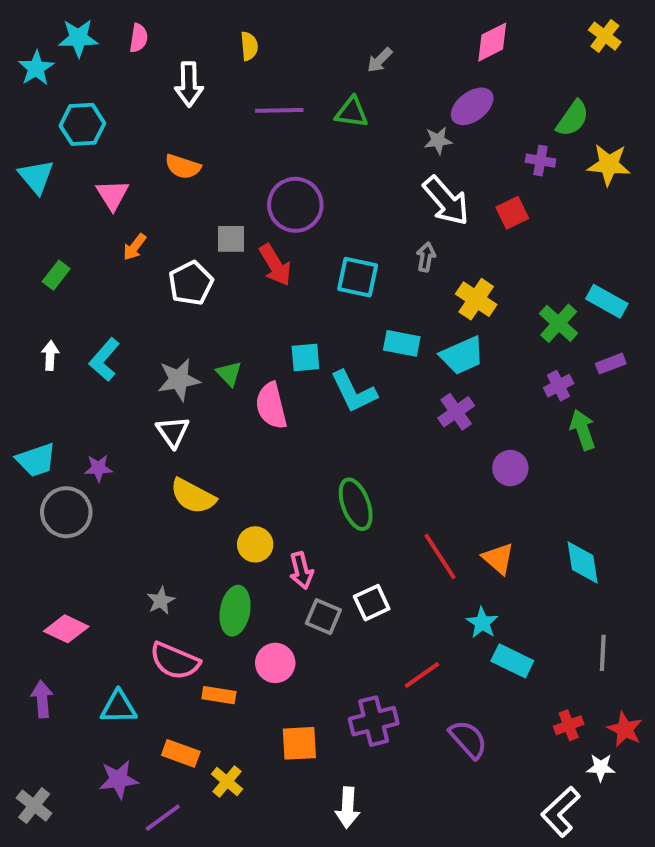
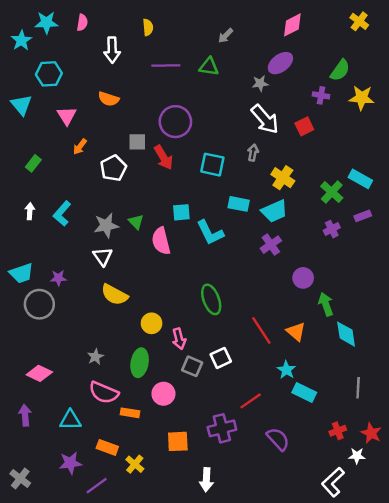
green arrow: (583, 430) -> (326, 304), moved

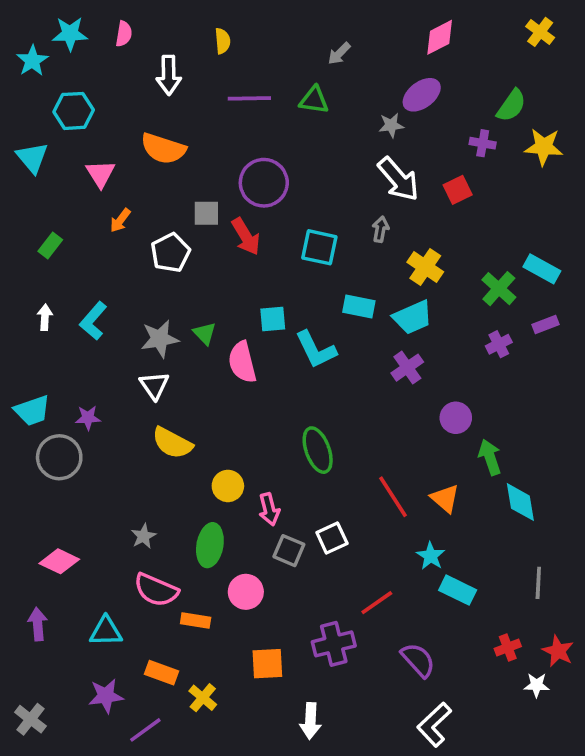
orange semicircle: (109, 99) -> (163, 149), size x1.4
white L-shape: (333, 482) -> (434, 725), moved

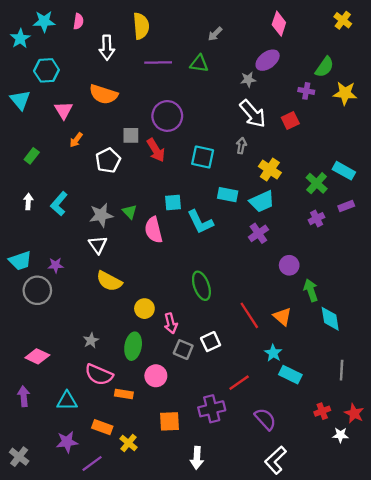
pink diamond: (440, 37) -> (279, 24), turned -45
yellow semicircle: (223, 41) -> (141, 26), size x1.6

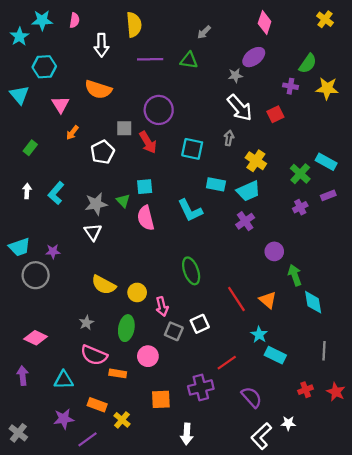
cyan square: (173, 203) -> (145, 187), moved
yellow semicircle: (109, 281) -> (104, 285), moved
white star: (340, 435) -> (288, 423), moved

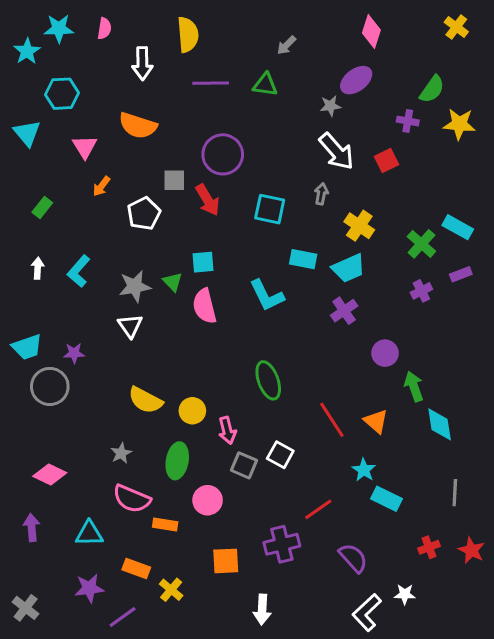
white square: (200, 324) -> (280, 455), turned -36

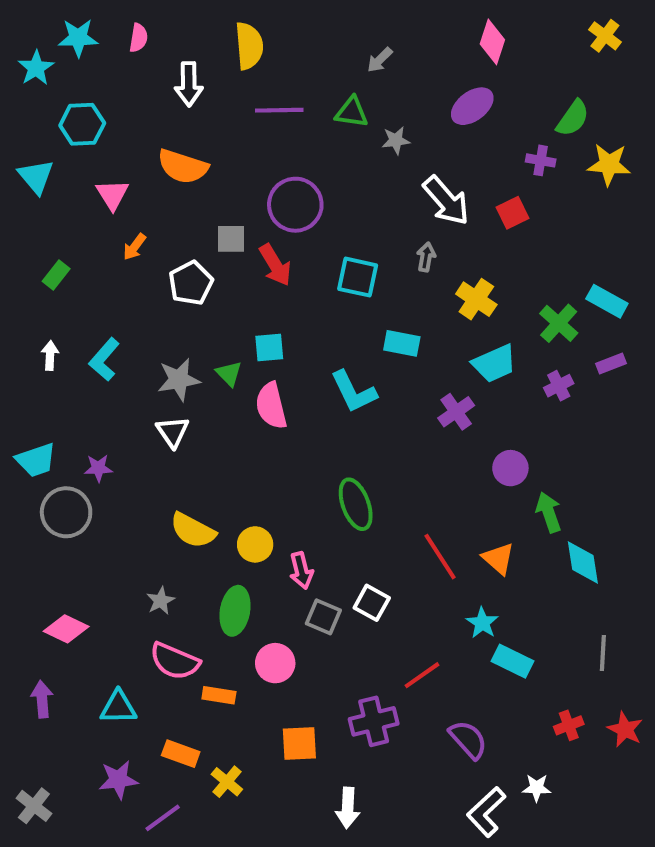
gray star: (330, 106) -> (396, 140), moved
cyan trapezoid: (349, 268) -> (494, 364), moved

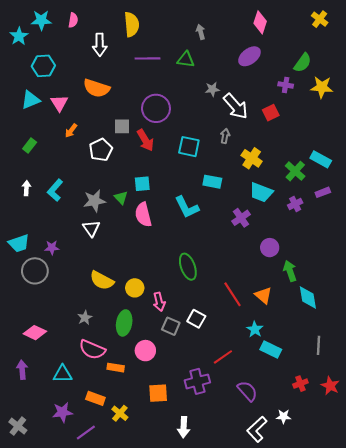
gray arrow: (380, 60) -> (201, 32), turned 120
gray star: (396, 140) -> (212, 89), moved
cyan triangle: (36, 177) -> (31, 100), moved, turned 48
cyan trapezoid: (494, 364) -> (261, 192), turned 45

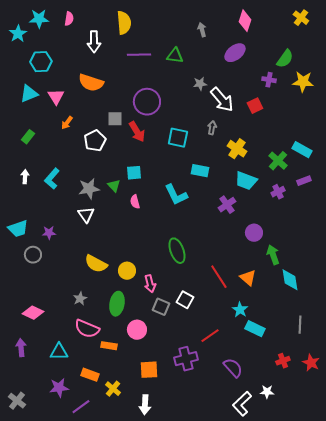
gray arrow: (201, 32) -> (202, 30), moved
pink semicircle: (143, 215) -> (135, 202), size x0.6
gray circle: (35, 271) -> (33, 255), size x0.7
white arrow: (184, 427) -> (145, 405), moved

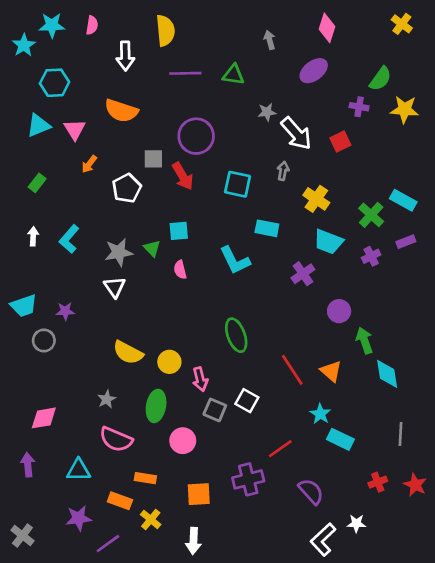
pink diamond: (33, 313) -> (44, 418), turned -35
orange rectangle: (109, 346) -> (145, 478), moved

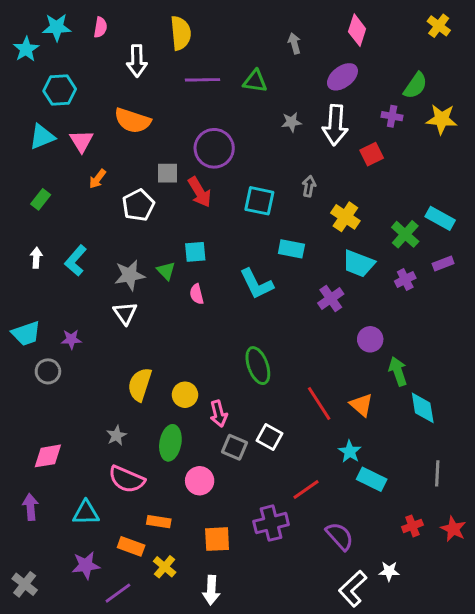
white arrow: (296, 133) -> (335, 125), moved, turned 45
yellow semicircle: (128, 353) -> (140, 385), turned 80

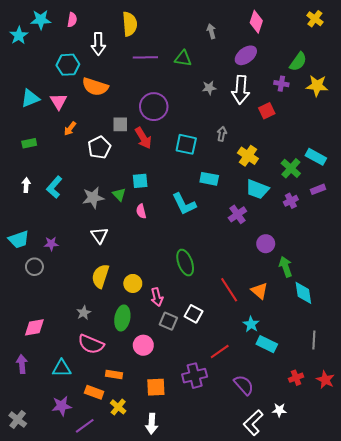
cyan hexagon: (60, 90) -> (68, 65), moved
green rectangle: (41, 199) -> (29, 143), turned 40
white triangle: (125, 313) -> (99, 235), moved

